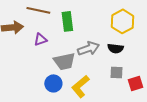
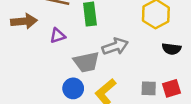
black semicircle: (115, 48) -> (171, 49), moved
gray square: (116, 72) -> (149, 88), moved

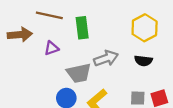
black semicircle: (171, 49) -> (143, 61), moved

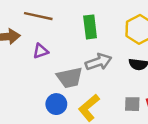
green rectangle: (82, 28) -> (90, 27), moved

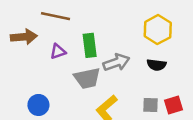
green rectangle: (90, 27) -> (90, 45), moved
blue circle: (56, 104) -> (38, 105), moved

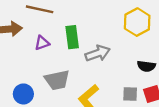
black semicircle: (157, 65) -> (146, 66), moved
gray trapezoid: (87, 78) -> (57, 80), moved

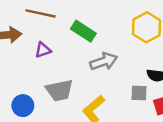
green rectangle: (72, 37) -> (83, 31), moved, turned -50
gray square: (130, 94) -> (139, 93), moved

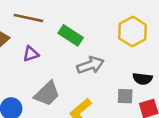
gray trapezoid: (59, 90) -> (47, 94), turned -32

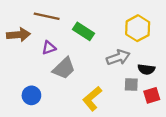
gray arrow: (90, 65) -> (118, 57), moved
gray trapezoid: (47, 94) -> (64, 68), moved

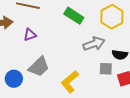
green rectangle: (83, 31) -> (74, 16), moved
gray trapezoid: (64, 68) -> (39, 67), moved

